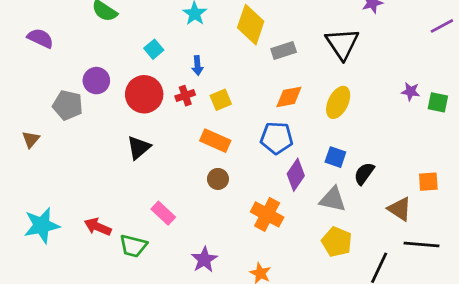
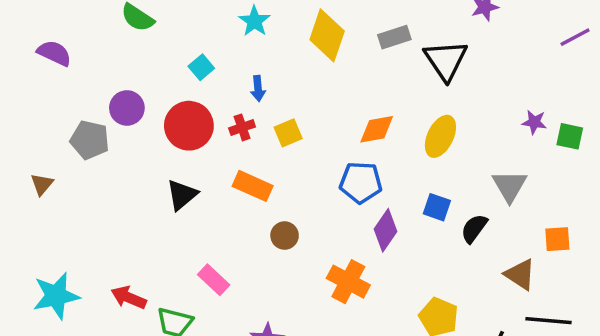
gray rectangle: (284, 51) -> (394, 37), moved
orange rectangle: (215, 141) -> (253, 186), moved
gray triangle: (333, 199) -> (510, 186), moved, turned 48

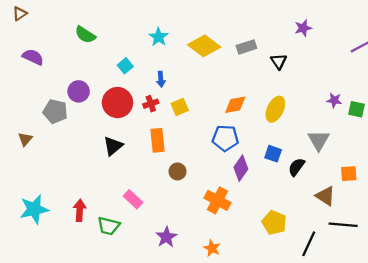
yellow diamond: (327, 35) -> (204, 46), turned -72
black triangle: (446, 60) -> (279, 61), size x0.6
orange rectangle: (253, 186) -> (157, 140), turned 60
red arrow: (129, 298) -> (80, 210), turned 70

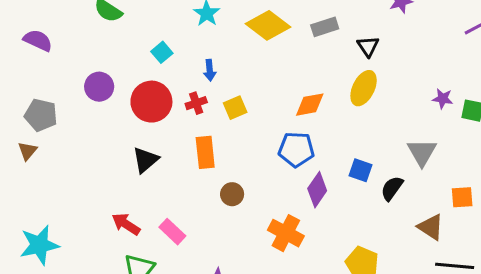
yellow ellipse: (275, 109) -> (364, 88), moved
gray pentagon: (55, 111) -> (41, 115), moved
red arrow: (80, 210) -> (126, 224), moved, turned -60

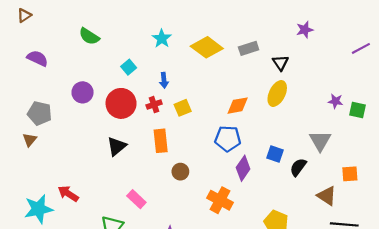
red arrow: (126, 224) -> (68, 194), moved

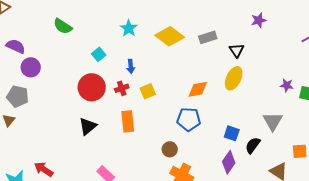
purple circle: (83, 92) -> (31, 67), moved
purple diamond: (243, 168) -> (229, 162), moved
brown circle: (180, 172) -> (170, 149), moved

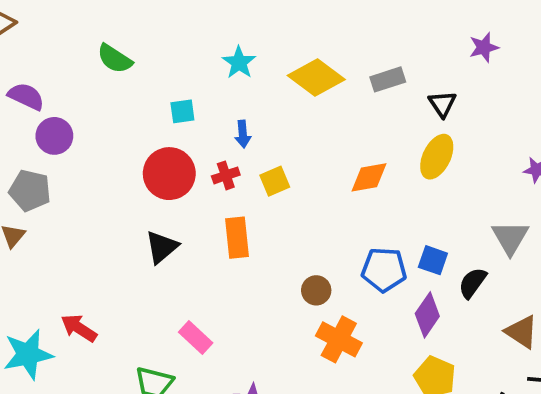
cyan square: (99, 54) -> (182, 111), turned 32
blue pentagon: (189, 119) -> (384, 270), moved

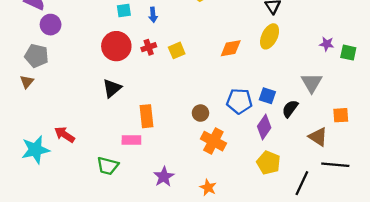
blue arrow: (243, 134) -> (153, 15), moved
orange rectangle: (237, 238) -> (147, 116), moved
pink rectangle: (196, 337) -> (131, 140), turned -42

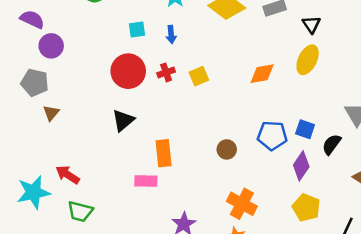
brown triangle: (27, 82) -> (51, 113), moved
orange cross: (213, 141) -> (242, 204), moved
green trapezoid: (108, 166) -> (80, 211), moved

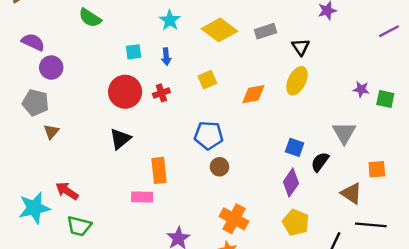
yellow square: (199, 76) -> (207, 80), moved
blue pentagon: (272, 136) -> (209, 135), moved

